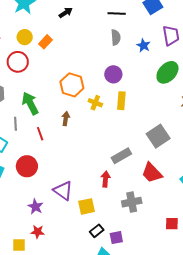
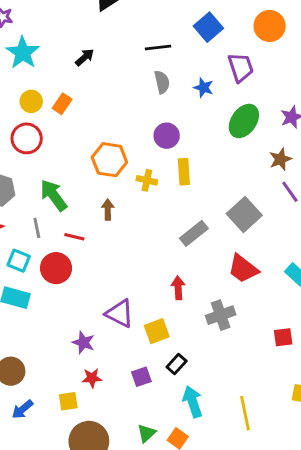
red line: (40, 134) -> (74, 237), turned -48
gray rectangle: (121, 156) -> (194, 233), moved
red circle: (27, 166) -> (56, 268), moved
purple square: (116, 238) -> (141, 377), moved

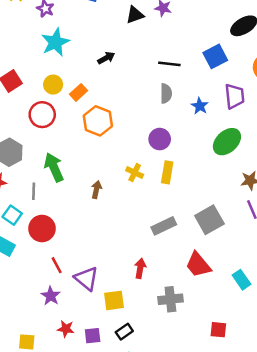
orange hexagon: (109, 160) -> (98, 121), moved
red line: (74, 237) -> (57, 265), moved, turned 35
red star: (92, 378) -> (66, 329), moved

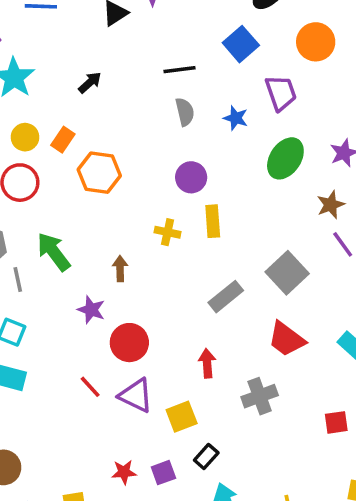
gray line: (34, 191) -> (18, 279), moved
red circle: (42, 229) -> (129, 343), moved
purple star: (51, 296) -> (91, 310), moved

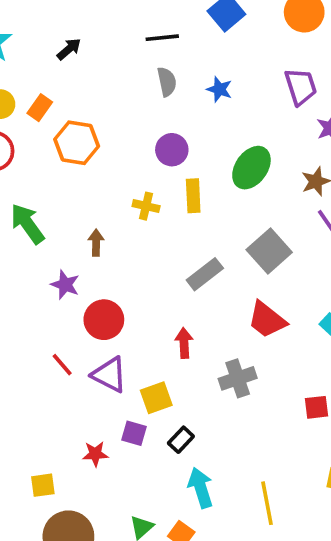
purple trapezoid: (281, 93) -> (301, 87), moved
green ellipse: (285, 158) -> (251, 168), moved
purple square: (163, 473) -> (134, 433), moved, turned 35

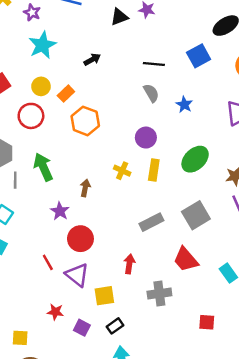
gray semicircle: (167, 82) -> (151, 93), turned -30
purple square: (134, 433) -> (82, 328), moved
red star: (95, 454) -> (55, 312), moved

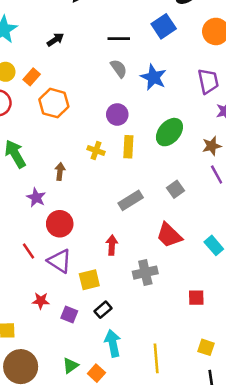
blue star: (184, 105) -> (153, 77), size x1.5
gray square: (196, 215) -> (175, 189), size x0.6

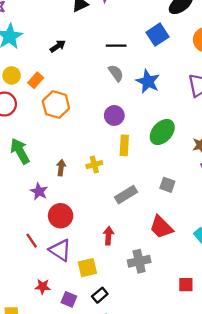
yellow cross: (96, 150) -> (94, 165), moved, turned -35
gray square: (175, 189) -> (167, 185), turned -35

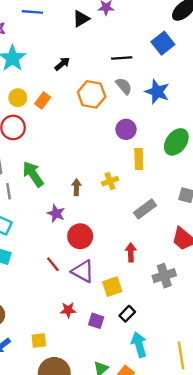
orange hexagon: (56, 105) -> (92, 94), moved

